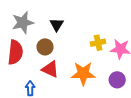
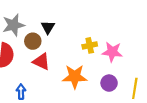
brown circle: (45, 47) -> (33, 41), moved
red triangle: (50, 69) -> (41, 62), moved

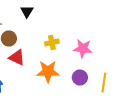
black triangle: (48, 27) -> (27, 12), moved
yellow cross: (90, 45) -> (52, 42), moved

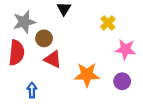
yellow cross: (52, 42) -> (108, 23), moved, turned -32

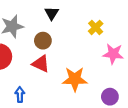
brown circle: (44, 38) -> (43, 41), moved
purple circle: (122, 81) -> (110, 97), moved

